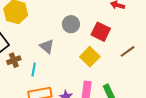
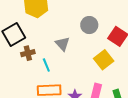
cyan line: (34, 70) -> (46, 65), turned -40

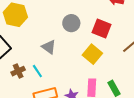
brown cross: (28, 53) -> (18, 71), moved

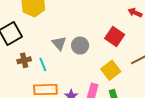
gray circle: (71, 23) -> (80, 46), moved
yellow square: (92, 54) -> (111, 70), moved

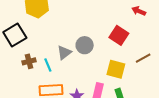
gray triangle: (59, 43) -> (64, 53), moved, turned 35
yellow square: (111, 70) -> (116, 69), turned -36

